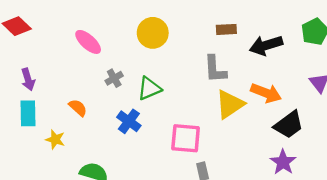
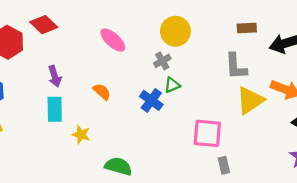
gray cross: (114, 78) -> (162, 61), moved
green triangle: (149, 88) -> (172, 85), size x0.7
orange semicircle: (78, 108) -> (102, 92), moved
blue cross: (129, 121) -> (151, 100), moved

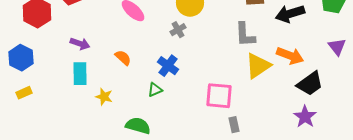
purple arrow: (55, 76) -> (80, 44), turned -54
green triangle: (172, 85) -> (155, 90), moved

